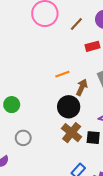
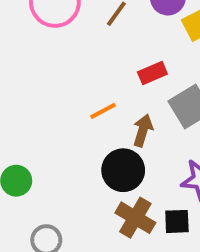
red rectangle: (92, 46) -> (152, 73), moved

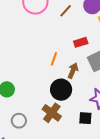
orange line: (103, 111) -> (54, 59), turned -48
brown cross: (135, 218) -> (52, 113), moved

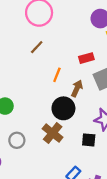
brown line: (66, 11) -> (37, 47), moved

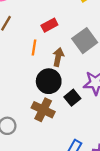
red rectangle: (86, 58) -> (49, 25), moved
black square: (89, 140) -> (72, 98), moved, turned -32

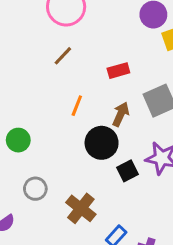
orange line: (34, 48) -> (77, 106), moved
brown cross: (43, 110) -> (81, 208), moved

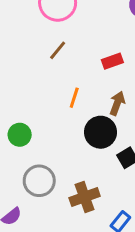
gray circle: (35, 189) -> (39, 181), size x1.4
brown cross: (81, 208) -> (85, 197), turned 36

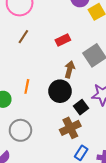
orange line: (74, 98) -> (27, 86), moved
brown cross: (85, 197) -> (70, 128), moved

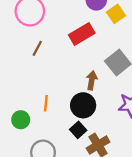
red rectangle: (63, 40) -> (82, 34), moved, size x1.5
black square: (81, 107) -> (78, 130), moved

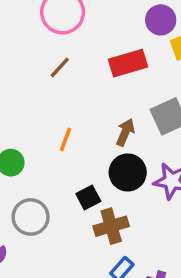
orange line: (46, 103) -> (65, 139), moved
black circle: (83, 105) -> (128, 172), moved

